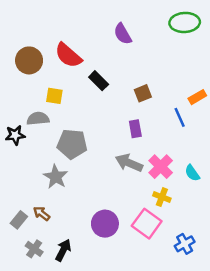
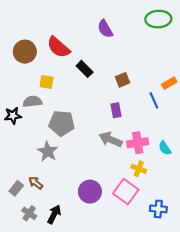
pink cross: (161, 167) -> (138, 143), turned 36
blue cross: (185, 244) -> (158, 209), turned 35

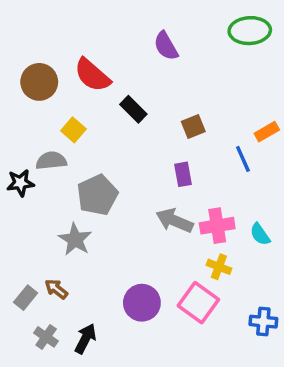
yellow square: (47, 82) -> (73, 130), turned 32
gray pentagon: (62, 123) -> (97, 195), turned -30
blue cross: (158, 209) -> (263, 322), moved

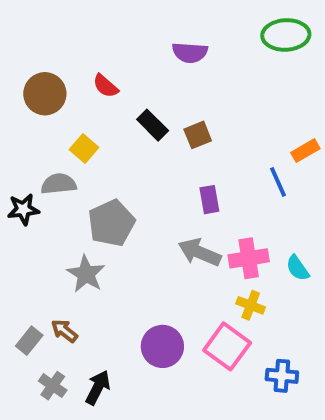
purple semicircle: (166, 46) -> (190, 53), turned -56
red semicircle: (92, 75) -> (106, 86), size x0.6
brown square: (193, 126) -> (198, 135), moved
blue cross: (263, 322) -> (282, 376), moved

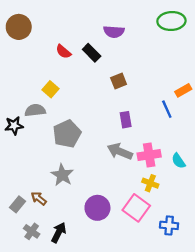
brown circle: (45, 94) -> (19, 27), moved
black rectangle: (153, 125) -> (92, 53), moved
gray star: (86, 274) -> (62, 175), moved

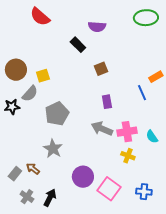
brown circle: (19, 27) -> (16, 70), moved
red semicircle: (63, 52) -> (40, 17), moved, size x1.5
yellow square: (50, 89) -> (43, 76), turned 32
gray semicircle: (35, 110) -> (30, 94), turned 138
pink square: (136, 208) -> (109, 189), moved

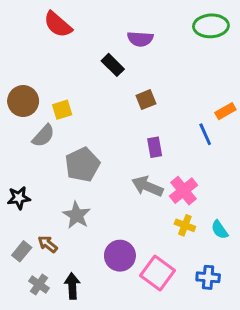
black star: (12, 107) -> (19, 198), moved
pink cross: (127, 132) -> (184, 191), turned -30
cyan semicircle: (152, 137) -> (220, 230), moved
black arrow: (50, 198) -> (72, 286), turned -30

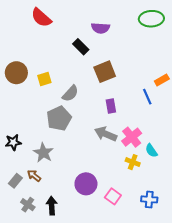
brown square: (146, 100) -> (105, 72), size x1.5
gray semicircle: (43, 136) -> (70, 93), moved
gray star: (77, 215) -> (43, 153), moved
cyan semicircle: (220, 230) -> (151, 151), moved
pink square: (157, 273) -> (113, 196), size x0.7

